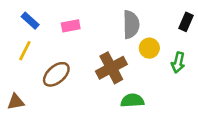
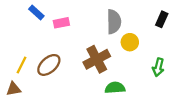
blue rectangle: (30, 21) -> (36, 13), moved
yellow line: (25, 51) -> (21, 65), moved
green arrow: (178, 63) -> (158, 67), moved

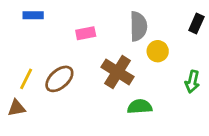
blue rectangle: (36, 13) -> (33, 15), moved, turned -42
pink rectangle: (61, 23) -> (86, 33), moved
brown cross: (97, 59) -> (118, 72), turned -30

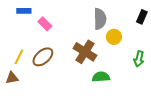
pink rectangle: (86, 33) -> (45, 24), moved, turned 56

